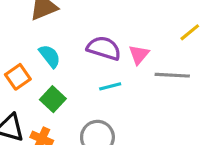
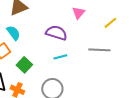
pink triangle: (139, 55) -> (78, 13), moved
cyan semicircle: (50, 56) -> (13, 33), moved

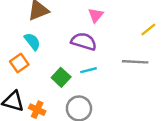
pink triangle: (78, 13) -> (96, 15), moved
green square: (24, 65) -> (61, 77), moved

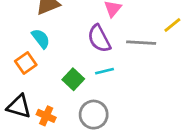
purple semicircle: (84, 41) -> (99, 39), turned -135
gray line: (135, 62) -> (141, 43), moved

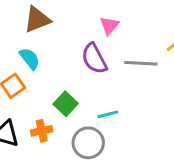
cyan line: (105, 71) -> (108, 114), moved
orange cross: (46, 116) -> (42, 131), moved, turned -36

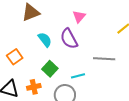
cyan semicircle: (30, 59) -> (45, 40), moved
gray line: (141, 63) -> (104, 59), moved

